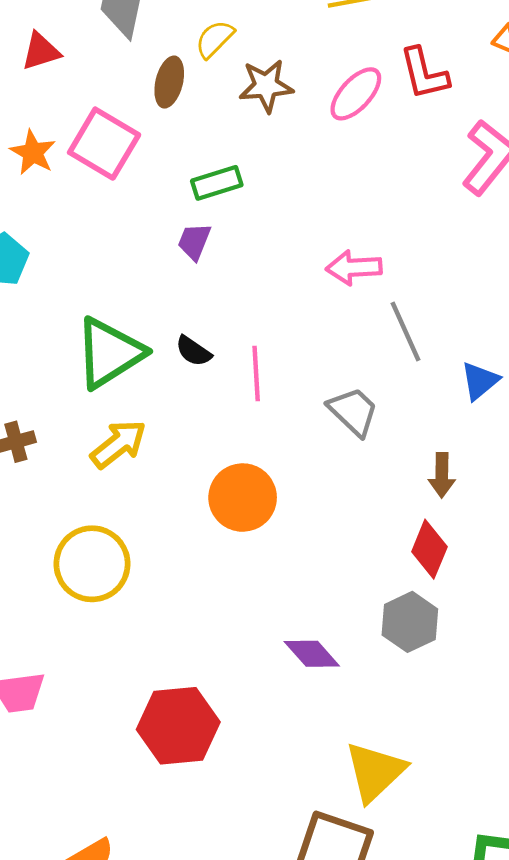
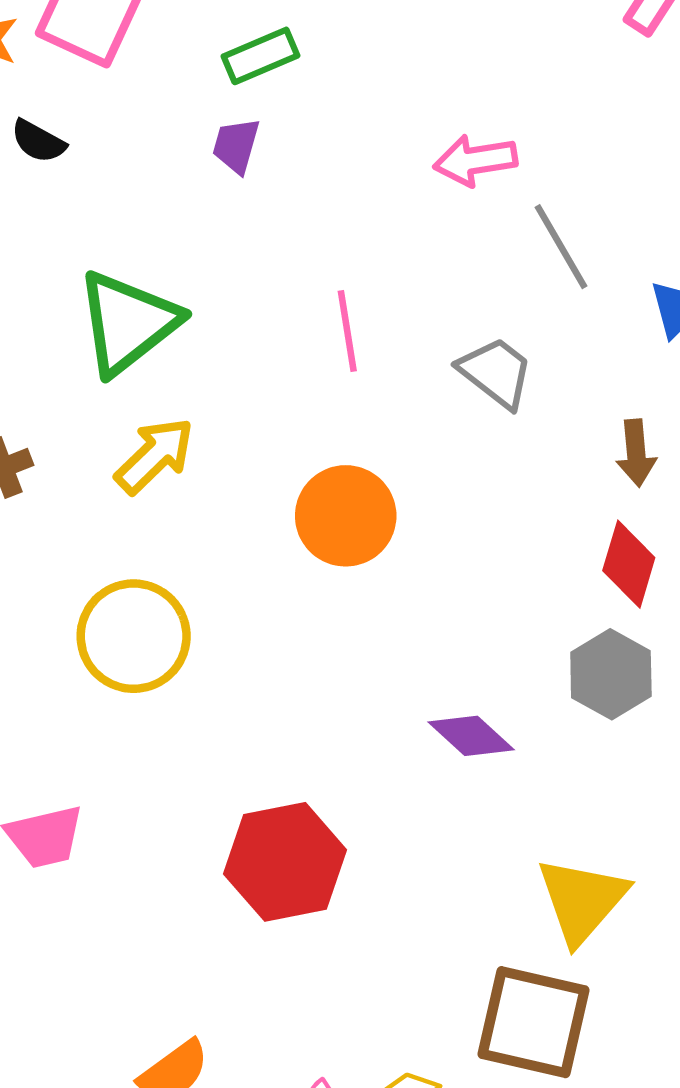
black semicircle: (193, 351) -> (38, 141), moved

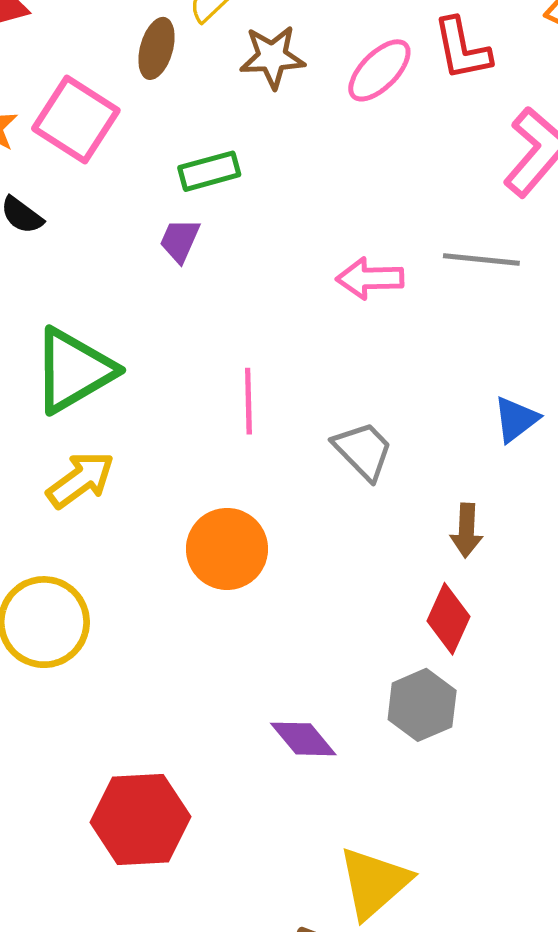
gray line: (561, 247) -> (481, 260), moved, turned -62

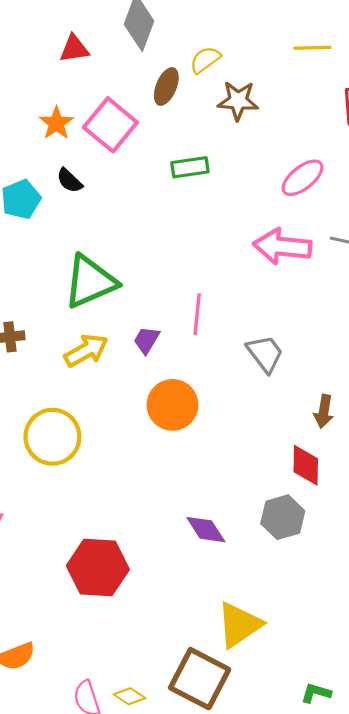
pink ellipse: (379, 70) -> (303, 178), moved
purple trapezoid: (180, 240) -> (146, 340), moved
pink arrow: (370, 278) -> (282, 246), size x1.4
red diamond: (449, 619) -> (306, 465), turned -30

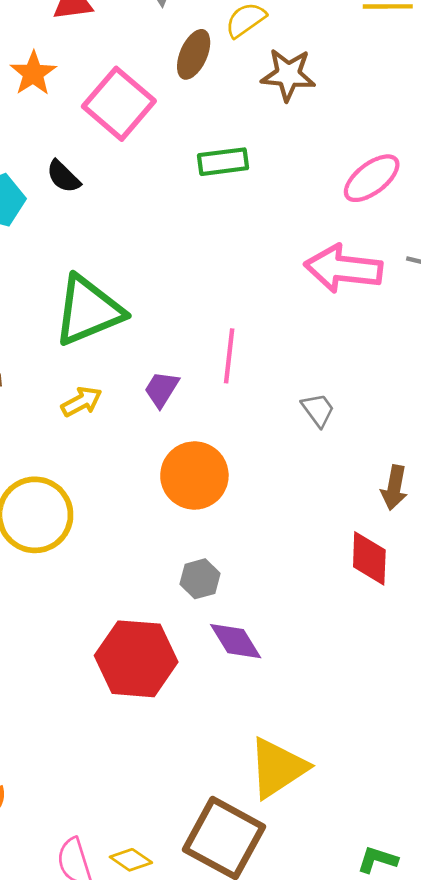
orange star: (56, 123) -> (33, 73), moved
yellow arrow: (86, 351) -> (82, 402), size x0.7
gray trapezoid: (265, 354) -> (318, 410), size x0.7
gray hexagon: (283, 517) -> (200, 579), moved, size x0.7
red hexagon: (98, 568) -> (136, 659), moved

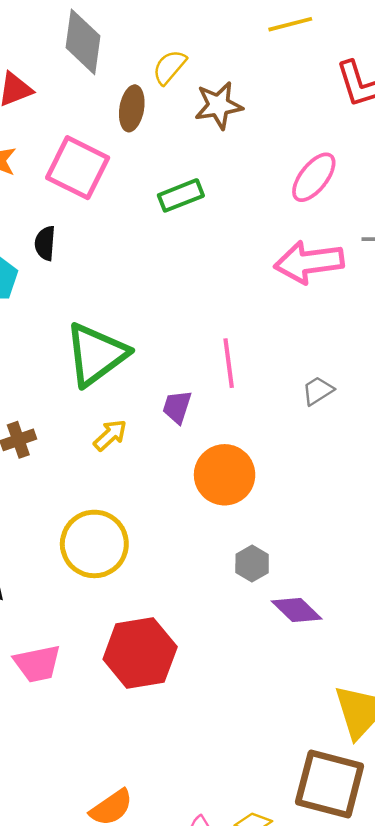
black semicircle: (63, 177) -> (45, 243), turned 64
gray trapezoid: (318, 410) -> (318, 391), turned -72
red hexagon: (136, 659) -> (140, 653), moved

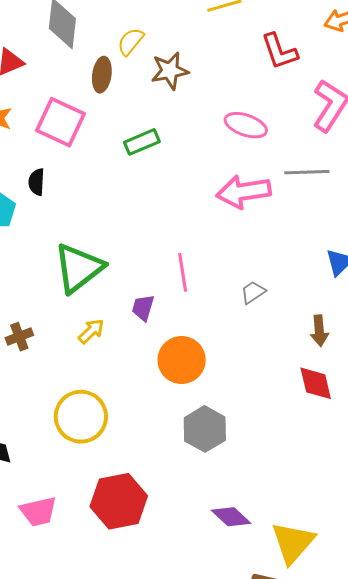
pink ellipse: (314, 177) -> (246, 125), turned 72
gray hexagon: (252, 564) -> (205, 429), size x1.6
purple diamond: (297, 610) -> (231, 517), moved

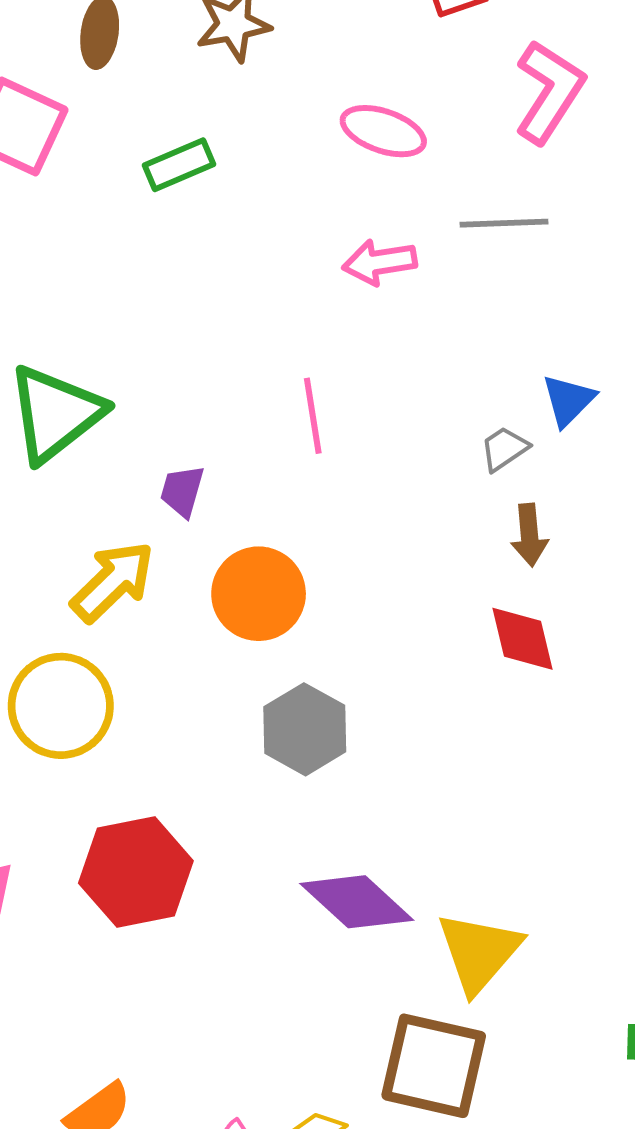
pink arrow: (244, 192) -> (379, 262), size x0.7
pink line: (183, 272) -> (313, 416), moved
gray trapezoid: (253, 292) -> (504, 449), moved
yellow arrow: (91, 331) -> (113, 582), moved, size x1.6
purple diamond: (231, 517) -> (357, 902), size x1.4

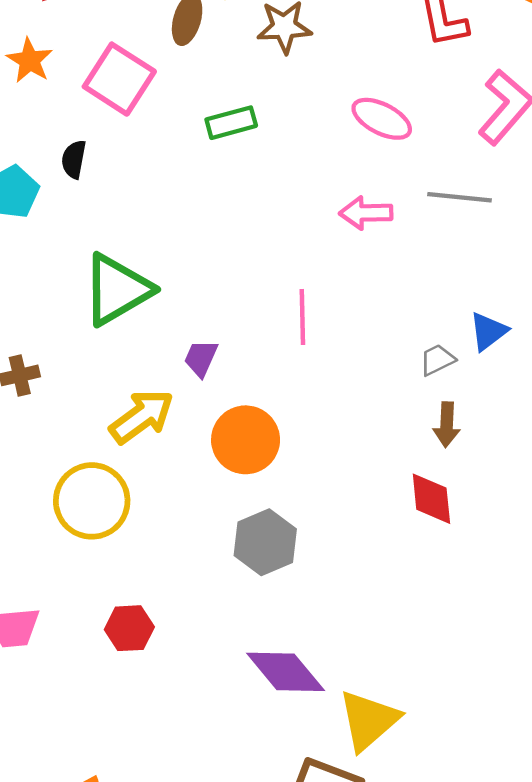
red hexagon: (136, 872) -> (129, 628), size x0.6

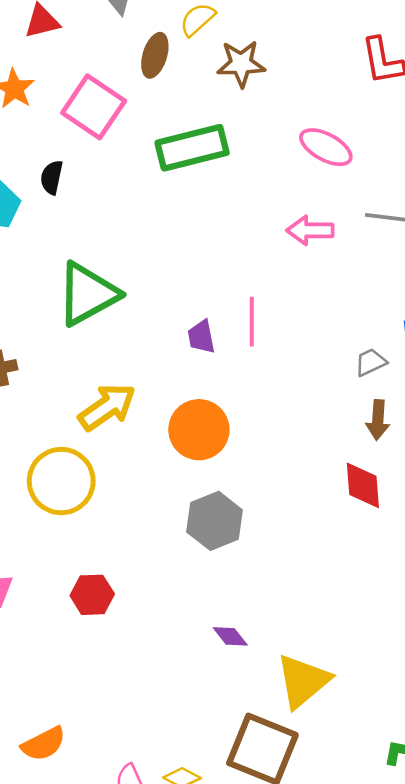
green rectangle: (231, 123) -> (192, 148), size x1.6
purple trapezoid: (201, 358) -> (201, 337), moved, turned -36
purple diamond: (286, 672) -> (230, 636), size x0.5

